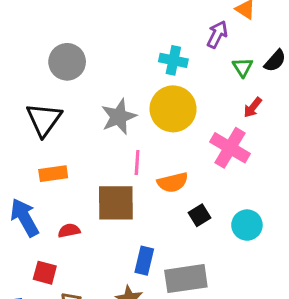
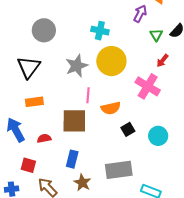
cyan cross: (173, 60) -> (100, 31), moved
blue rectangle: (144, 261) -> (72, 159), moved

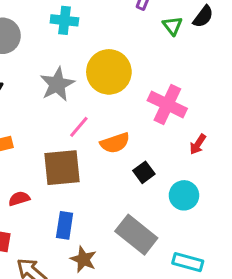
cyan cross: (100, 31) -> (64, 20), moved
red arrow: (162, 61) -> (198, 144), moved
pink line: (88, 95) -> (79, 127), turned 42
cyan circle: (158, 136) -> (184, 195), moved
gray rectangle: (119, 170) -> (136, 235), turned 52

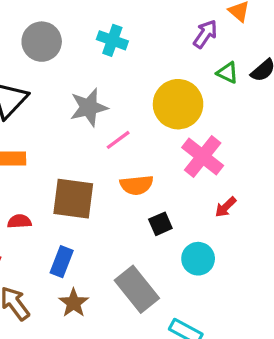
green triangle: (172, 26) -> (228, 73), turned -40
yellow circle: (109, 72) -> (178, 104), moved
pink line: (79, 127) -> (118, 140), moved

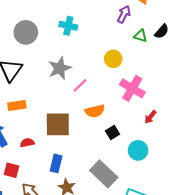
yellow circle: (178, 104) -> (113, 59), size x0.6

